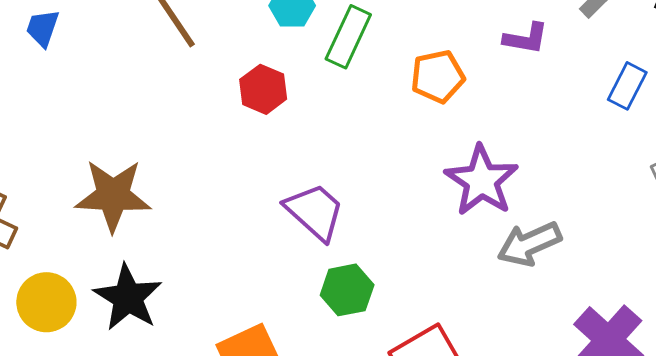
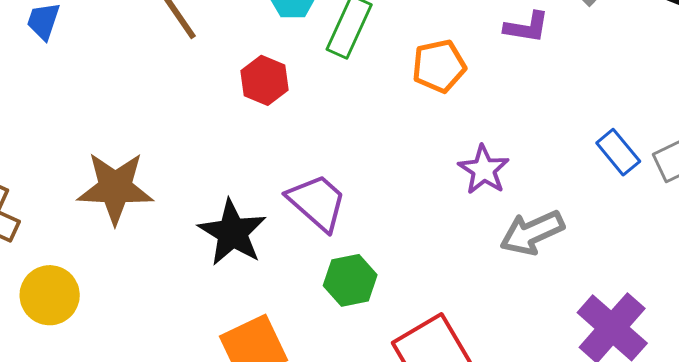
blue rectangle: (627, 86) -> (618, 152), moved, turned -66
purple star: (482, 181) -> (484, 170), size x0.7
black star: (128, 298) -> (232, 233), moved

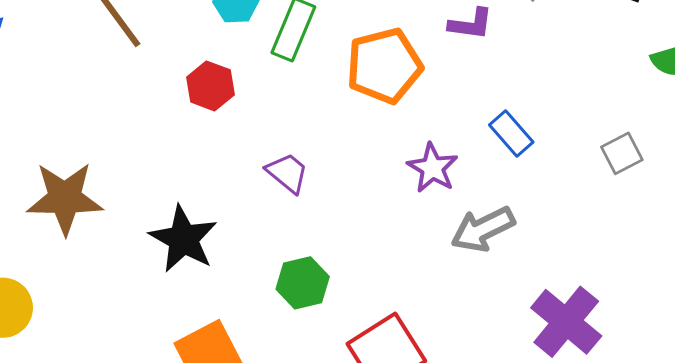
orange pentagon: (439, 66) -> (384, 66), size x1.4
blue rectangle: (618, 152) -> (511, 133), moved
purple trapezoid: (317, 202) -> (287, 173), moved, size x0.7

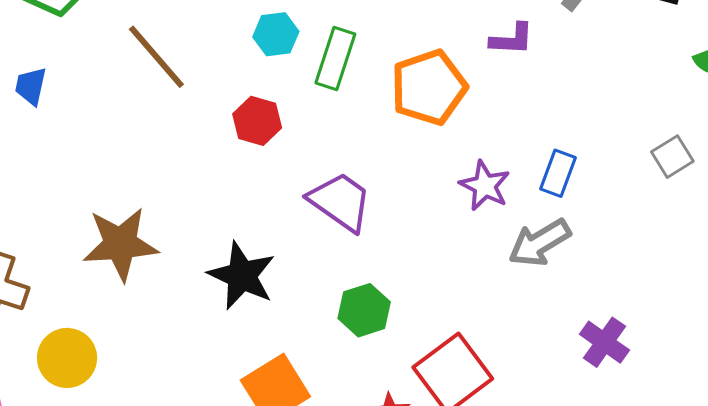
blue rectangle: (511, 133) -> (558, 173), moved, turned 66
purple trapezoid: (287, 173) -> (340, 202), size x1.5
purple cross: (566, 322) -> (604, 342), moved, size x0.7

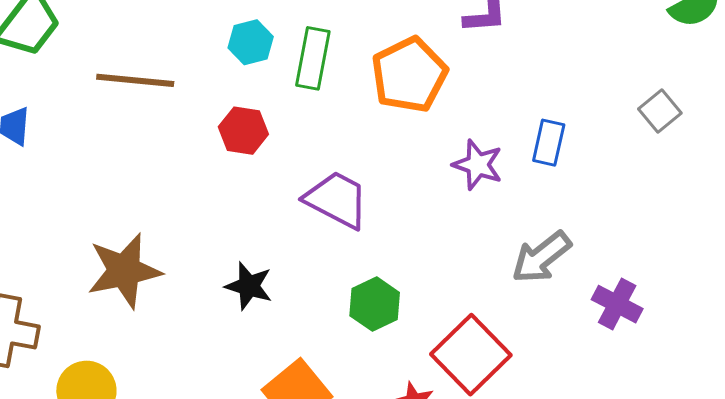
brown line: (156, 57) -> (135, 80), turned -36
gray arrow: (540, 243) -> (541, 257), moved
black star: (242, 276) -> (249, 286), size x0.7

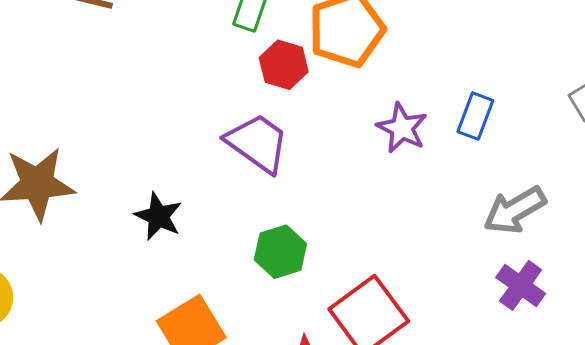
red hexagon: (243, 131) -> (284, 65), moved
gray arrow: (541, 257) -> (515, 210), moved

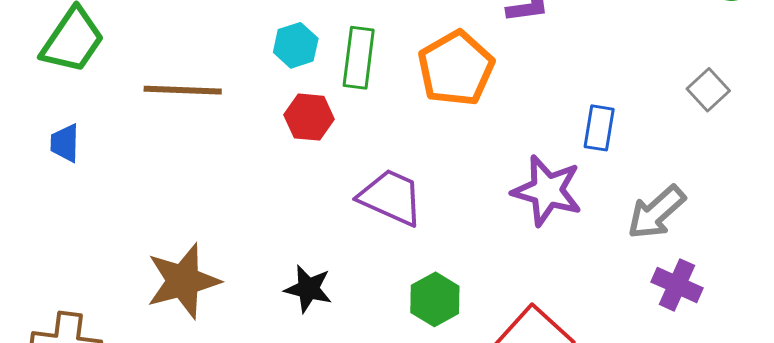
red hexagon: (284, 65) -> (309, 117), moved
purple star: (402, 128) -> (547, 191), moved, size x1.4

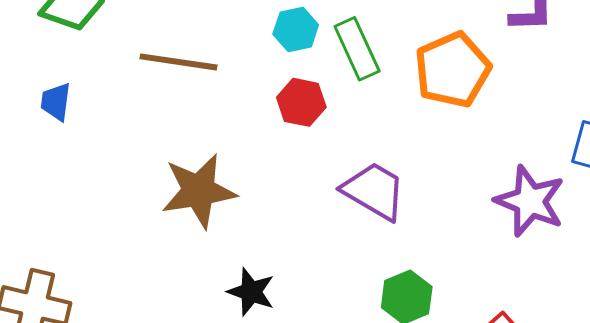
green rectangle: (359, 58) -> (357, 49), turned -38
brown star: (183, 281) -> (199, 191), moved
black star: (308, 289) -> (251, 292), moved

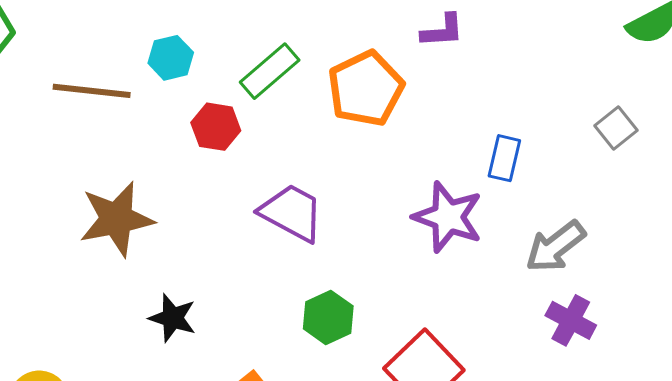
cyan hexagon: (296, 30) -> (171, 58), moved
green rectangle: (357, 49) -> (270, 71), turned 76

